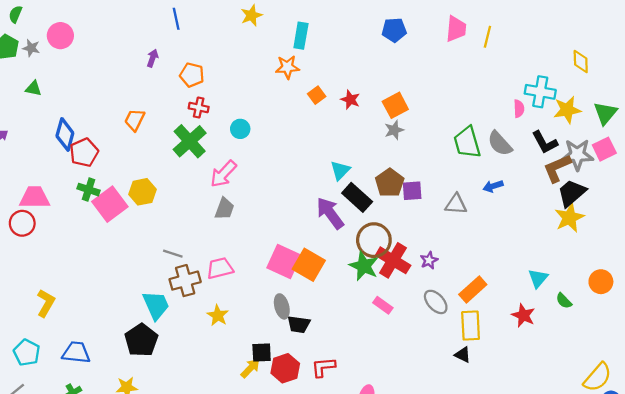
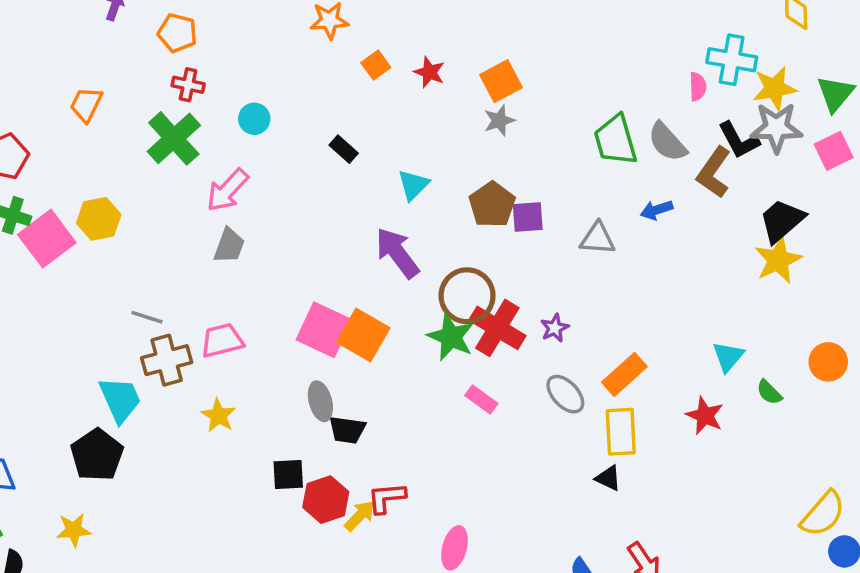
gray star: (577, 155) -> (776, 128), moved
brown L-shape: (557, 168) -> (714, 172), moved, turned -32
black rectangle: (357, 197) -> (344, 149), moved, size x0.6
yellow arrow: (250, 368) -> (360, 516), moved

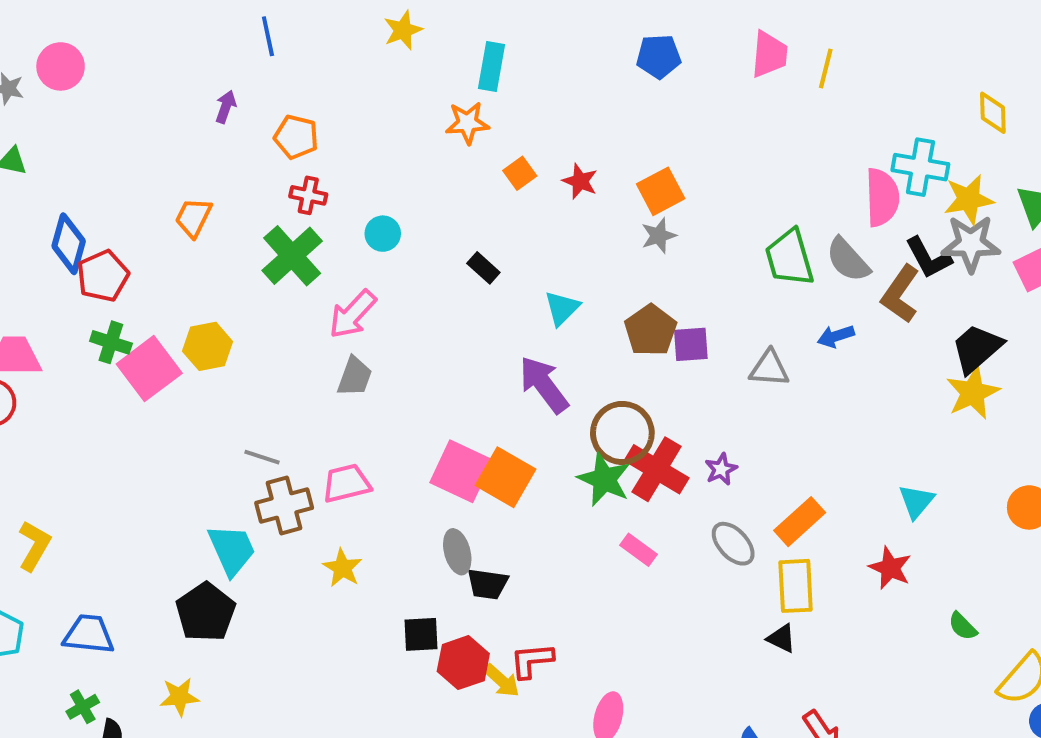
pink semicircle: (698, 87) -> (882, 197), size x1.8
green semicircle: (769, 392) -> (963, 626), moved
yellow arrow: (360, 516) -> (502, 681), turned 88

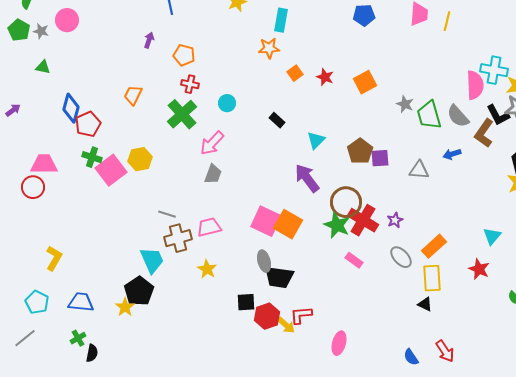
gray star: (659, 236) -> (405, 104), moved, turned -30
black trapezoid: (487, 584) -> (279, 277), size x1.4
yellow star: (179, 697) -> (125, 307), moved, turned -30

